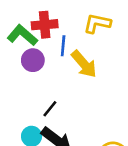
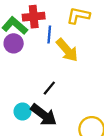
purple circle: (33, 60) -> (14, 43), moved
black line: (50, 109) -> (49, 88), moved

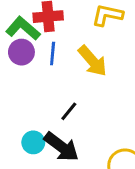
blue line: (49, 34) -> (53, 54), moved

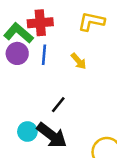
yellow arrow: (93, 61) -> (79, 61), size x0.6

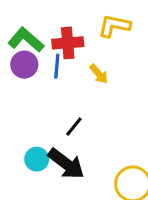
red cross: (40, 23) -> (68, 43), moved

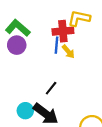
red cross: (68, 43) -> (63, 31), moved
blue line: (57, 66) -> (56, 45), moved

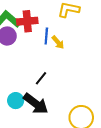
red cross: (63, 31) -> (27, 21), moved

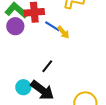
blue line: (46, 36) -> (52, 26), turned -63

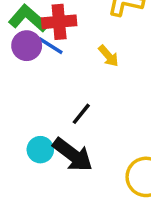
blue line: (52, 26) -> (51, 46), moved

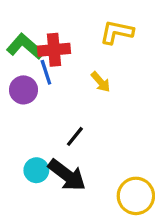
purple circle: (27, 46) -> (23, 90), moved
blue line: (51, 46) -> (46, 72), turned 40

